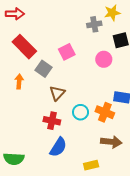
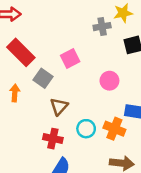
pink circle: (104, 59) -> (109, 81), moved

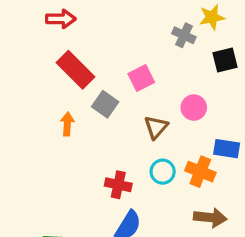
gray cross: (102, 27) -> (184, 35), turned 35
brown triangle: (59, 107) -> (156, 127), moved

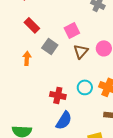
red rectangle: (76, 70) -> (32, 25), size x0.7
brown triangle: (156, 127) -> (81, 51), moved

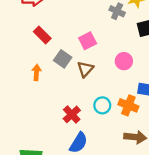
brown triangle: (81, 51) -> (85, 69), moved
red cross: (58, 95) -> (72, 114), turned 35

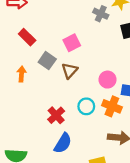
pink circle: (124, 61) -> (107, 80), moved

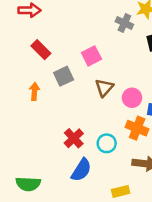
gray square: (47, 61) -> (64, 76), turned 30
brown triangle: (70, 71) -> (104, 88), moved
cyan circle: (86, 106) -> (107, 143), moved

